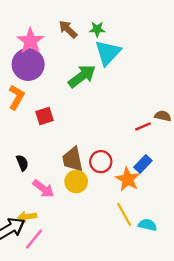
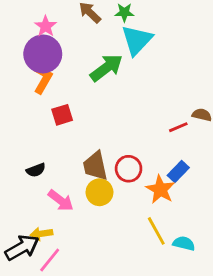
pink star: (30, 41) -> (46, 26), size x0.7
orange L-shape: (16, 97) -> (43, 79), moved
black semicircle: (22, 163) -> (36, 170), turned 91

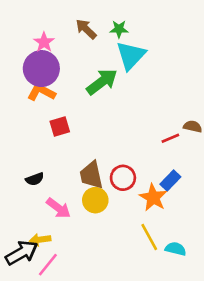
orange L-shape: (43, 79) -> (41, 92), turned -92

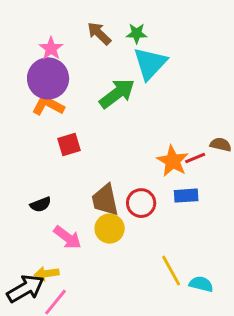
blue rectangle: (170, 180) -> (186, 196), moved, turned 42
orange star: (153, 198) -> (173, 161), moved

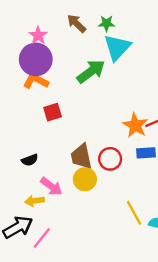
yellow arrow: (47, 274) -> (35, 201), moved

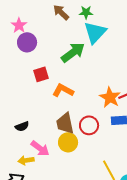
pink star: (38, 35) -> (19, 25), moved
purple circle: (36, 59) -> (27, 42), size x0.7
orange L-shape: (36, 81) -> (63, 90), moved
red square: (53, 112) -> (41, 74), moved

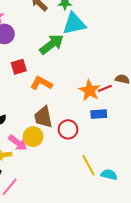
cyan triangle: (95, 32) -> (74, 24), turned 35
red circle: (89, 125) -> (68, 129), moved
yellow circle: (68, 142) -> (33, 137), moved

